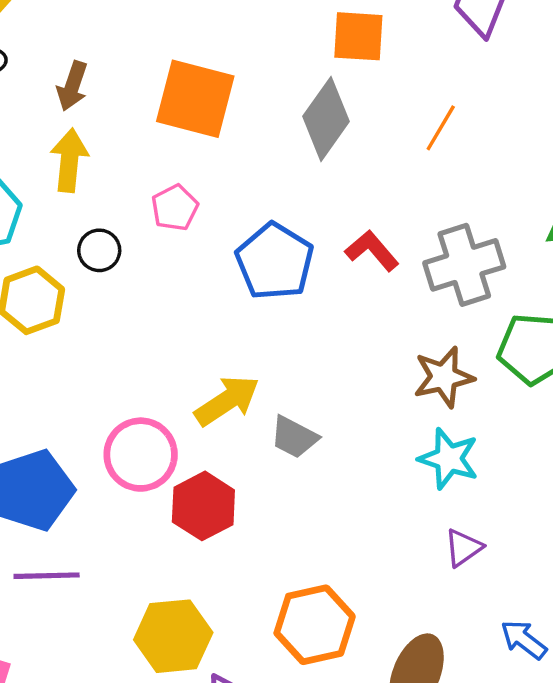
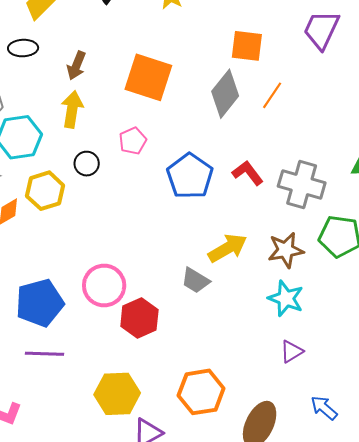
orange line: (441, 128) -> (272, 95), moved
gray cross: (464, 265) -> (302, 185), turned 30
yellow arrow: (227, 401) -> (227, 248), moved

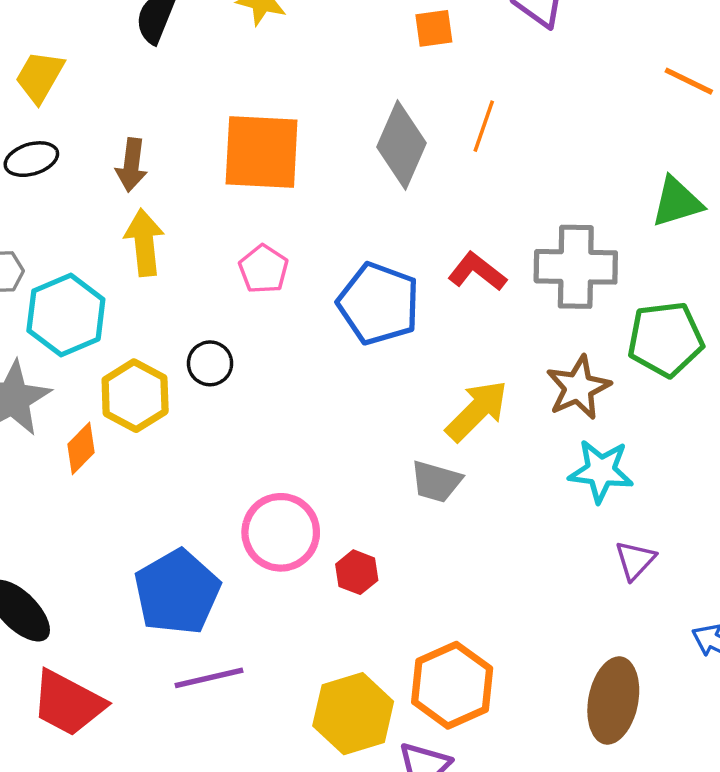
orange square: (247, 46) -> (434, 28), moved, size x0.7
black circle: (87, 164) -> (210, 363), moved
red hexagon: (139, 318) -> (357, 572), size x0.6
orange hexagon: (201, 392) -> (452, 685), moved

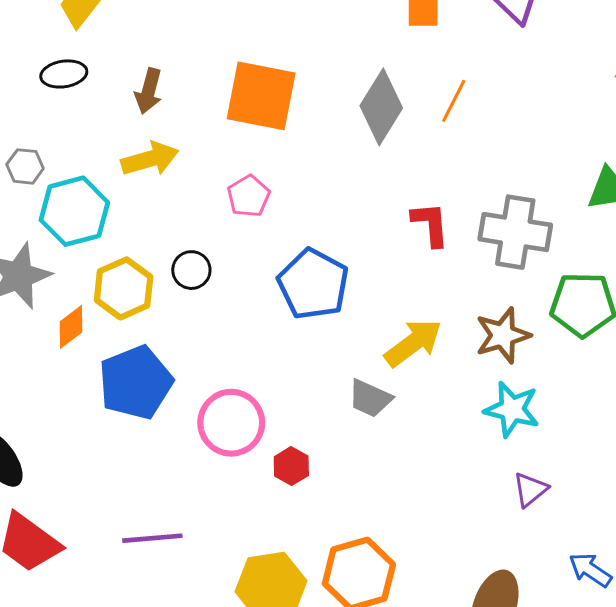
yellow arrow: (144, 243) -> (150, 159), turned 72
red L-shape: (477, 272) -> (430, 224), turned 39
blue pentagon: (379, 304) -> (313, 284), moved
blue pentagon: (177, 592) -> (136, 382), moved

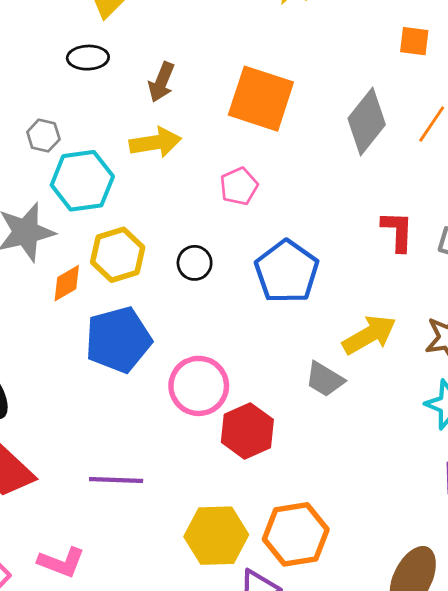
black circle: (191, 270) -> (195, 263), moved
red hexagon: (291, 466) -> (247, 431), size x1.6

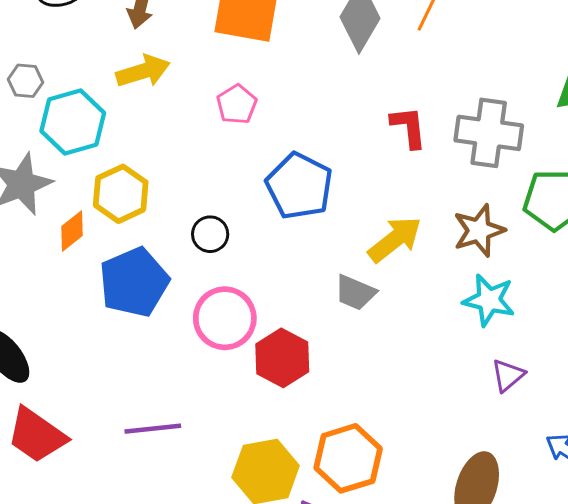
black circle: (195, 263) -> (210, 234), moved

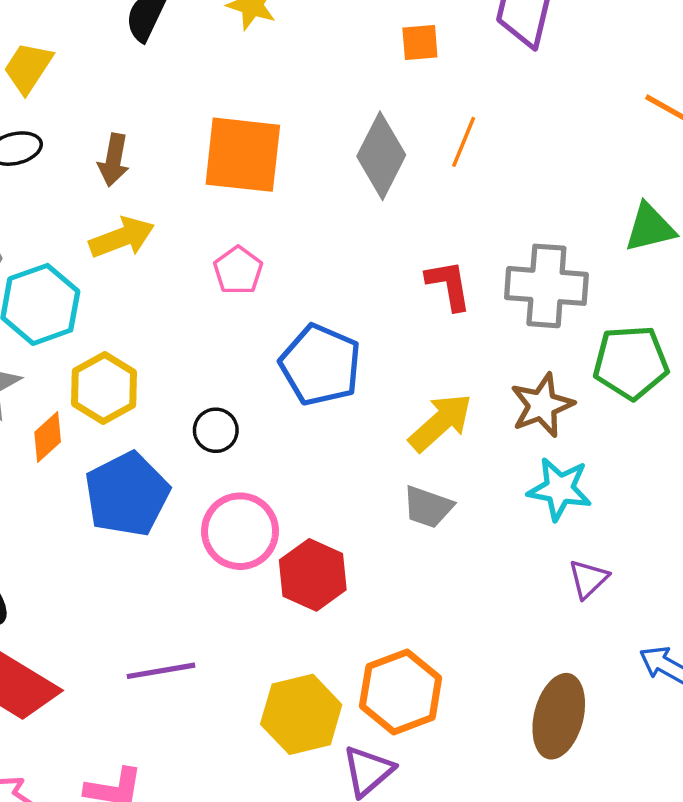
gray trapezoid: (355, 292) -> (428, 507), moved

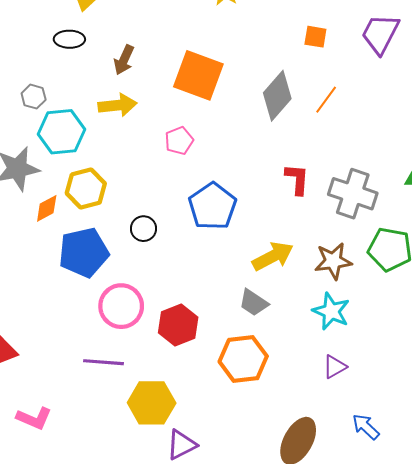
pink circle: (240, 531) -> (121, 306), moved
purple line: (161, 671) -> (103, 362), moved
orange hexagon: (401, 692) -> (243, 359), moved

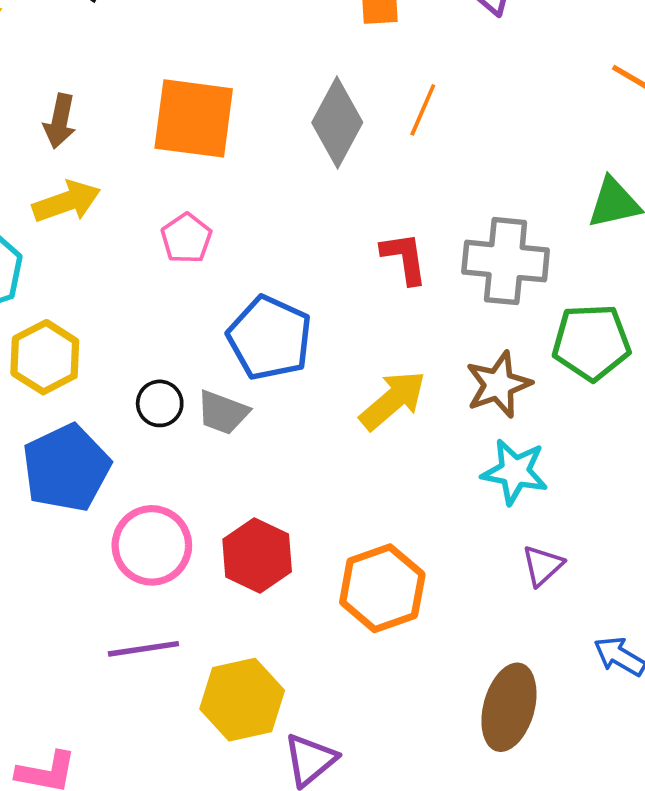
gray trapezoid: (254, 303) -> (223, 412), moved

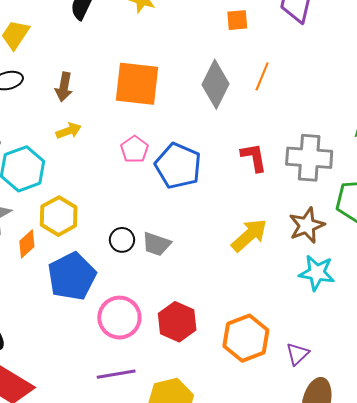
yellow arrow: (67, 202) -> (69, 131), size x0.7
blue pentagon: (270, 338) -> (178, 166), moved
purple triangle: (543, 566) -> (297, 354), moved

